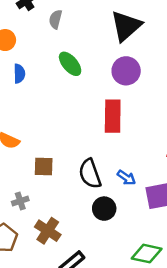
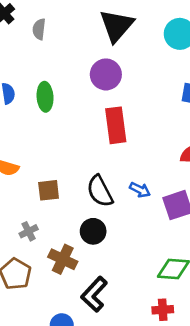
green ellipse: (70, 64) -> (45, 97), moved, turned 45
purple circle: (126, 71) -> (106, 74), moved
black circle: (104, 209) -> (93, 231), moved

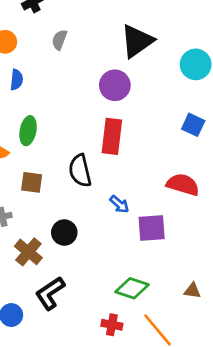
gray semicircle: (39, 29) -> (59, 40), moved
green ellipse: (45, 97) -> (28, 131), moved
black semicircle: (100, 191) -> (80, 171), moved

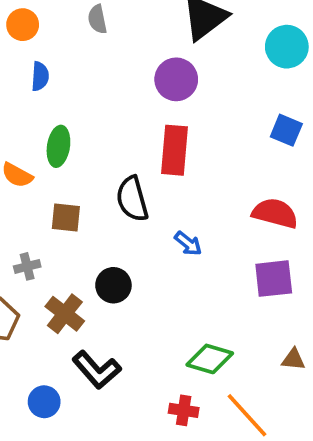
gray semicircle: (59, 40) -> (97, 19), turned -30
purple square: (152, 228) -> (274, 279), moved
black L-shape: (50, 293) -> (97, 370), turned -96

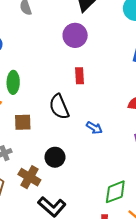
red rectangle: (175, 150) -> (79, 76), size x0.6
green diamond: (210, 359) -> (115, 192), turned -30

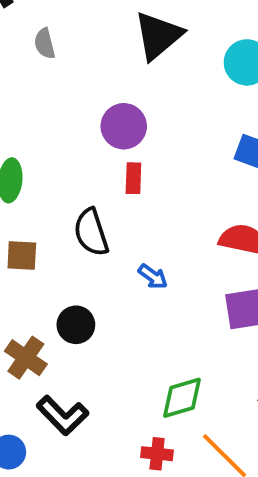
purple circle: (75, 35) -> (124, 126), moved

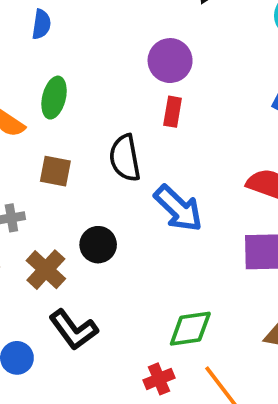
blue arrow: (153, 276) -> (178, 208), size x1.8
red cross: (157, 454) -> (159, 379), turned -36

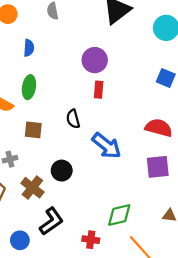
blue semicircle: (41, 24) -> (29, 48), moved
black semicircle: (125, 158) -> (73, 119), size x0.7
black L-shape: (73, 330) -> (51, 221), turned -84
red cross: (159, 379) -> (91, 240), moved, turned 35

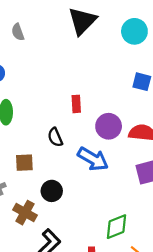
purple circle: (95, 60) -> (109, 126), moved
brown square: (33, 130) -> (24, 163), moved

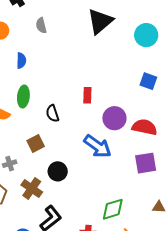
black semicircle: (55, 137) -> (52, 113), moved
brown square: (24, 163) -> (36, 143), turned -30

